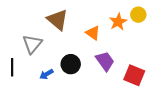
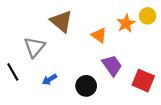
black circle: (71, 64) -> (86, 86), moved
black line: (12, 67) -> (13, 72), turned -30

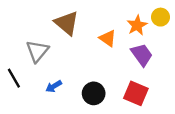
purple trapezoid: (112, 65) -> (142, 55), moved
red square: (143, 81) -> (136, 93), moved

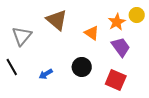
gray triangle: (37, 51) -> (22, 36), moved
black circle: (94, 93) -> (82, 67), moved

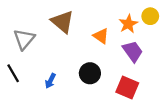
blue arrow: (46, 74) -> (50, 81), turned -32

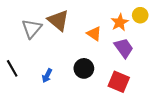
gray triangle: (24, 39) -> (32, 29), moved

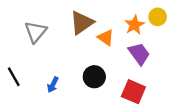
brown triangle: (58, 20) -> (82, 23), moved, turned 45

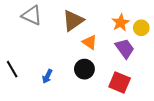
yellow circle: (158, 17) -> (141, 28), moved
gray triangle: (36, 32) -> (32, 15), moved, turned -45
orange triangle: (106, 38) -> (90, 42), moved

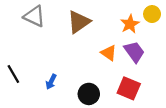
yellow circle: (141, 28) -> (152, 14), moved
orange triangle: (90, 42) -> (109, 53), moved
black circle: (84, 69) -> (89, 94), moved

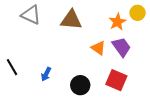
brown triangle: (79, 22) -> (71, 20), turned 40

